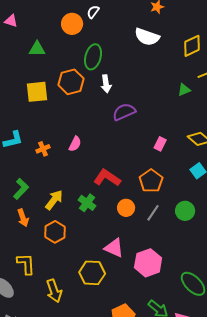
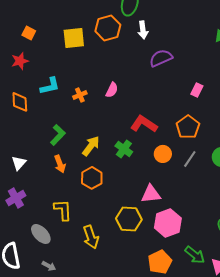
pink triangle: (114, 248) -> (151, 194), turned -30
pink hexagon: (148, 263) -> (168, 223), moved

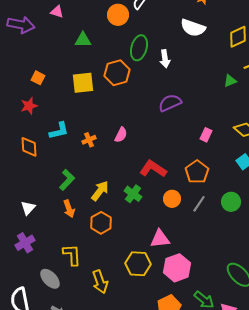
white arrow: (143, 30) -> (165, 59), moved

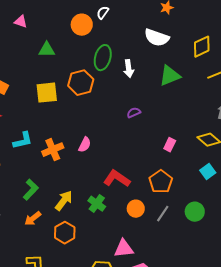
green triangle: (230, 81) -> (170, 76), moved, size x1.6
purple semicircle: (170, 103) -> (134, 113), size x0.6
orange cross: (89, 140) -> (53, 150), size x1.5
orange arrow: (69, 209) -> (33, 219), turned 72

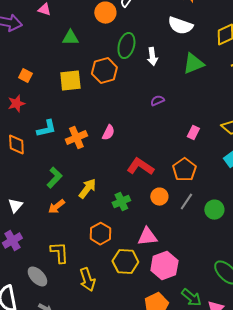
green cross: (97, 204) -> (121, 202), moved, turned 30
green circle: (195, 212) -> (214, 210), moved
orange hexagon: (65, 233) -> (100, 234), moved

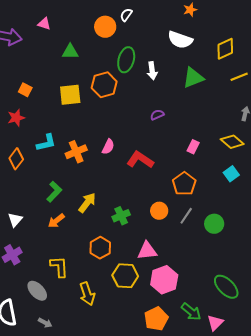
orange diamond: (16, 145) -> (16, 159), turned 40
red L-shape: (140, 167) -> (140, 160), moved

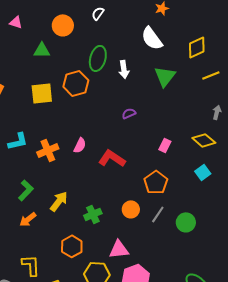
orange circle: (105, 27) -> (63, 25), moved
white semicircle: (180, 40) -> (152, 38), turned 35
green triangle: (193, 78) -> (165, 76), turned -30

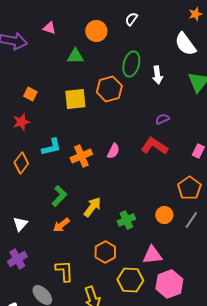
red L-shape: (112, 158) -> (154, 146), moved

